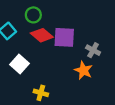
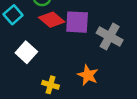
gray cross: (93, 50) -> (110, 37), size x1.5
orange star: (83, 70) -> (88, 75), moved

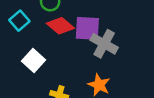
gray cross: (110, 37) -> (104, 44), moved

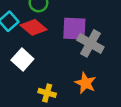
red diamond: (60, 26) -> (34, 27), moved

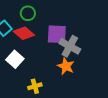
orange star: (85, 83) -> (66, 66), moved
yellow cross: (47, 93) -> (35, 86), turned -32

